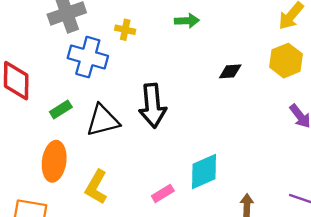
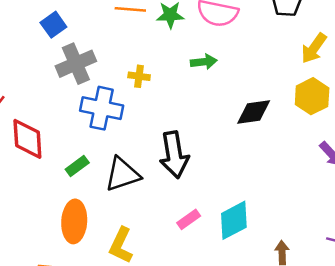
black diamond: (230, 71) -> (254, 112), size x1.4
pink rectangle: (163, 193) -> (189, 219), moved

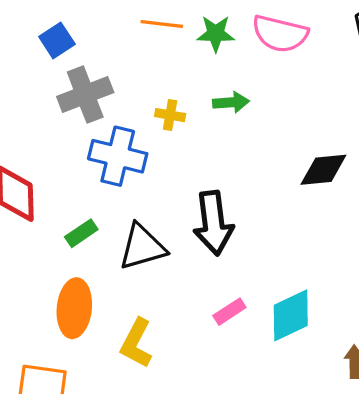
green arrow: (204, 62) -> (231, 102), moved

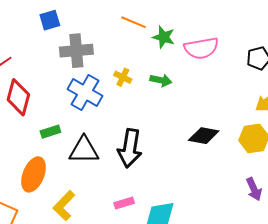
pink semicircle: (280, 34) -> (201, 48), turned -40
blue square: (57, 40) -> (50, 20), moved

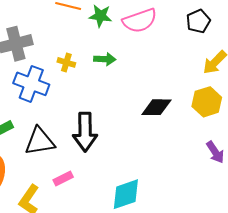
pink rectangle: (124, 203) -> (63, 178), moved

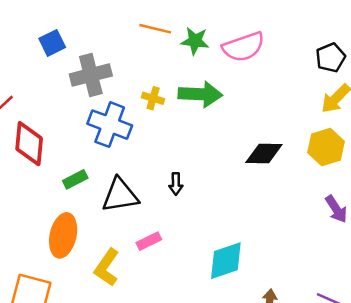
black pentagon: (198, 21) -> (330, 58), moved
green arrow: (105, 59) -> (200, 94), size x1.6
black arrow: (85, 132) -> (176, 184), size x0.5

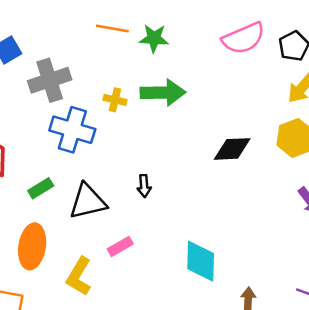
pink semicircle: (243, 47) -> (243, 38), moved
cyan diamond: (226, 261) -> (201, 261), turned -66

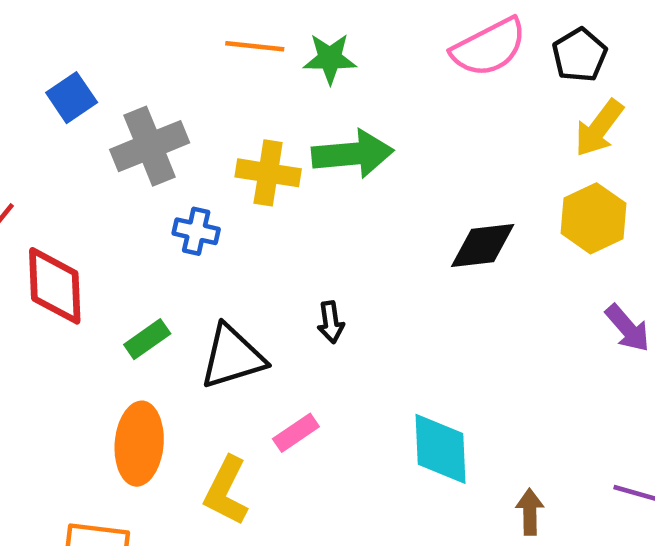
yellow cross: (115, 100) -> (268, 173), size x1.5
blue cross: (72, 130) -> (196, 231), size x0.6

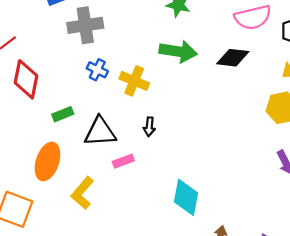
yellow cross: (268, 173) -> (134, 81), moved
black diamond: (483, 246) -> (233, 58), moved
pink rectangle: (296, 433) -> (123, 161), moved

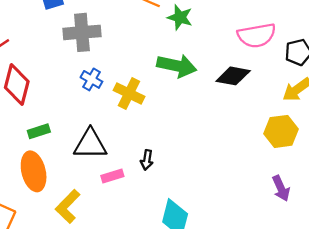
green rectangle: (63, 114) -> (39, 131), moved
black arrow: (149, 127) -> (147, 160), moved
orange ellipse: (47, 162) -> (34, 171), turned -36

